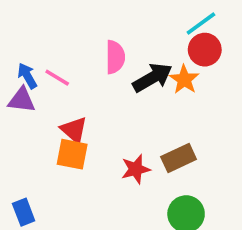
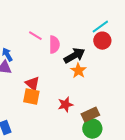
pink line: (57, 78) -> (35, 36), moved
orange star: (184, 79) -> (78, 71), moved
brown rectangle: (179, 158) -> (90, 115), moved

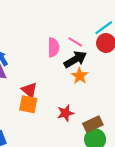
pink line: (35, 36) -> (75, 42), moved

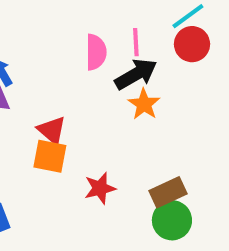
pink line: (75, 42) -> (136, 42), turned 56
red star: (65, 113) -> (100, 188), moved

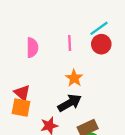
pink semicircle: (96, 52) -> (32, 48), moved
black arrow: (136, 74) -> (70, 103), moved

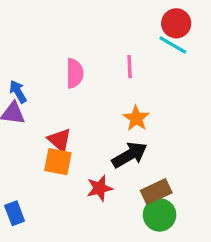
cyan line: (99, 28) -> (173, 45), turned 66
red circle: (101, 44) -> (176, 23), moved

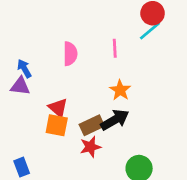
cyan line: (173, 45) -> (150, 31), turned -70
brown rectangle: (156, 192) -> (92, 125), moved

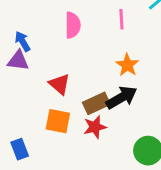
orange square: (57, 125) -> (58, 121), moved

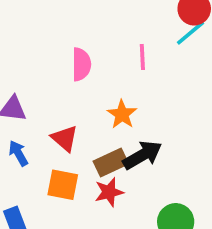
blue arrow: (23, 41) -> (18, 153), moved
orange star: (127, 65) -> (122, 114), moved

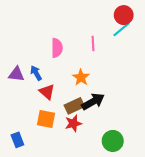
blue arrow: (18, 153) -> (36, 73), moved

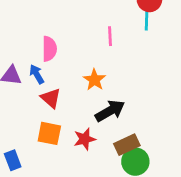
cyan line: (121, 29) -> (147, 18), turned -48
pink semicircle: (57, 48) -> (49, 49), moved
brown rectangle: (74, 106) -> (127, 145), moved

